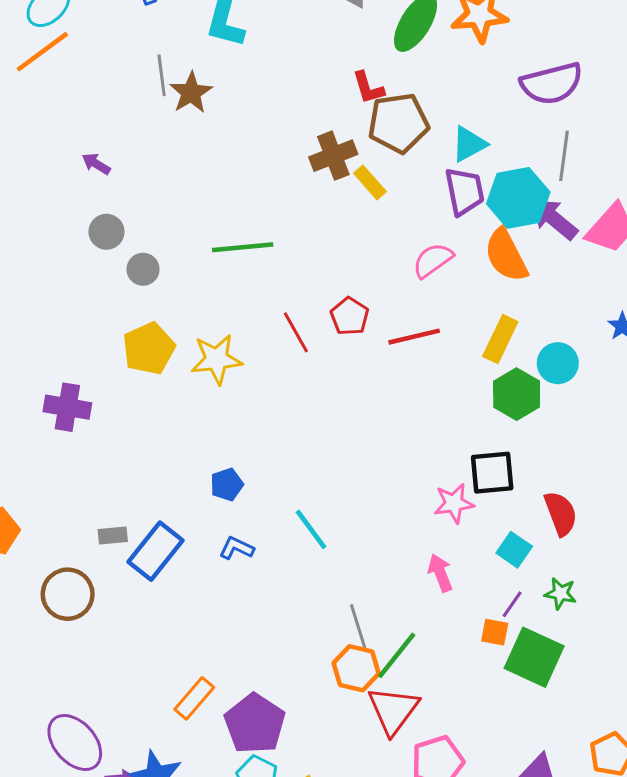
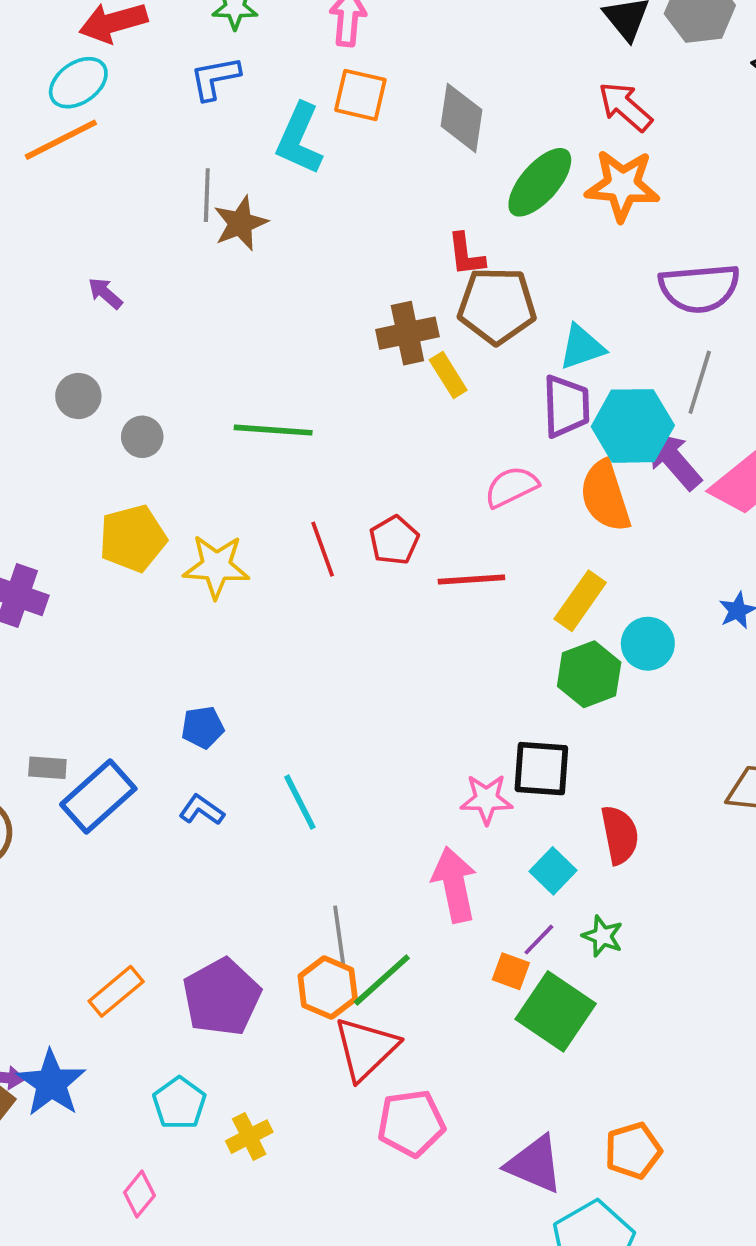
gray circle: (106, 232) -> (78, 396), moved
pink arrow: (440, 573) -> (454, 885), size x1.5
purple pentagon: (255, 724) -> (222, 997), moved

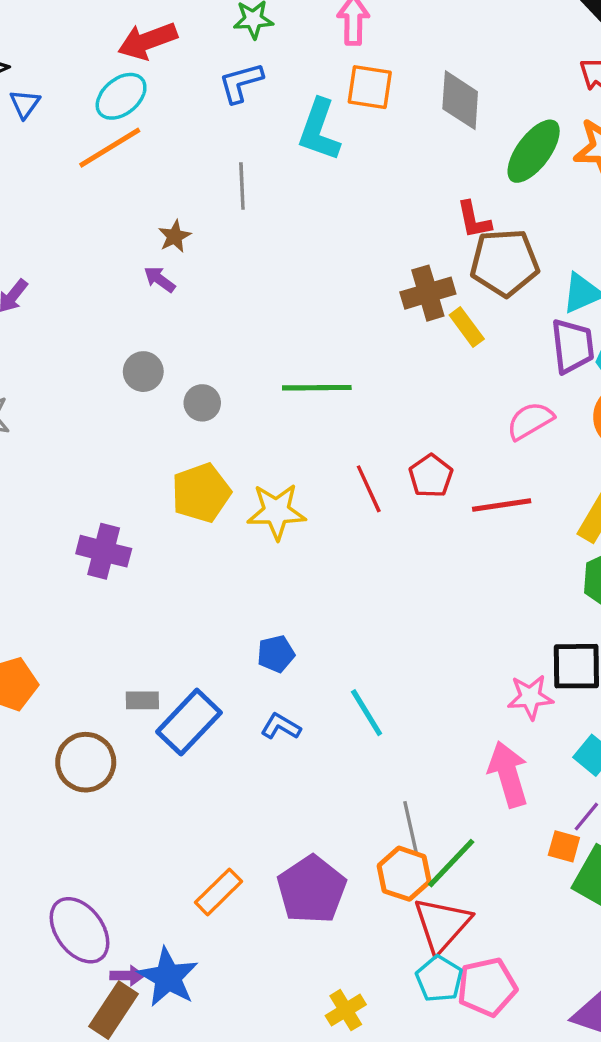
brown star: (240, 223) -> (175, 236), moved, size x0.7
cyan pentagon: (179, 1103) -> (439, 979), moved

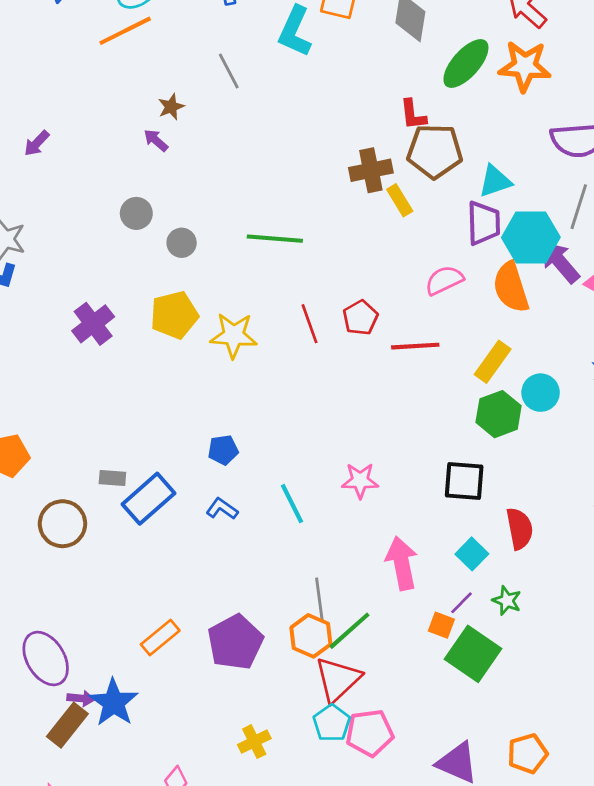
gray line: (242, 186) -> (229, 71), turned -30
purple cross: (104, 551) -> (93, 324), moved, turned 33
pink star: (530, 697) -> (360, 481), moved

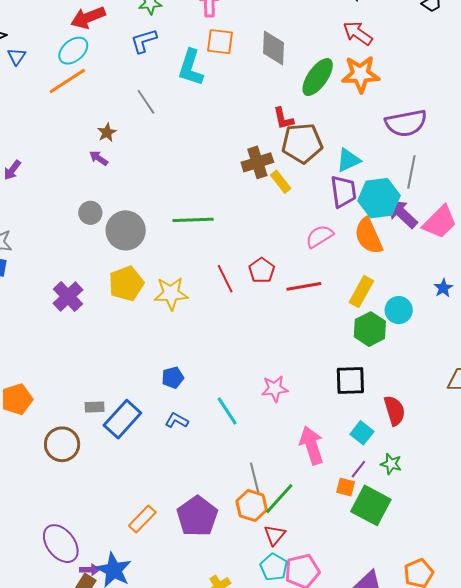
gray circle: (182, 243) -> (126, 230), size x1.8
red triangle: (338, 679) -> (275, 535), size x0.6

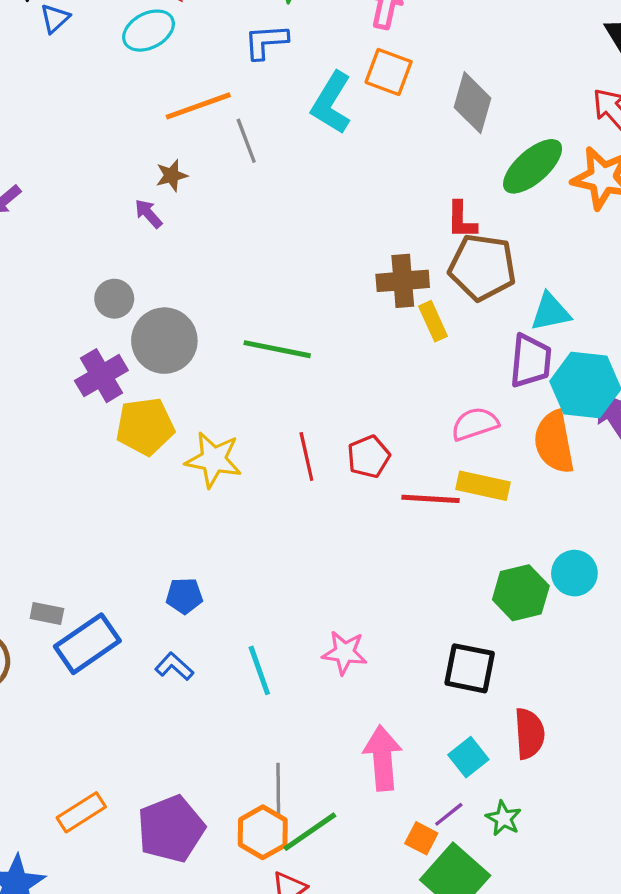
orange line: (67, 81) -> (198, 106), moved
yellow rectangle: (361, 292) -> (483, 486), moved, turned 60
purple cross: (68, 297) -> (101, 376), moved

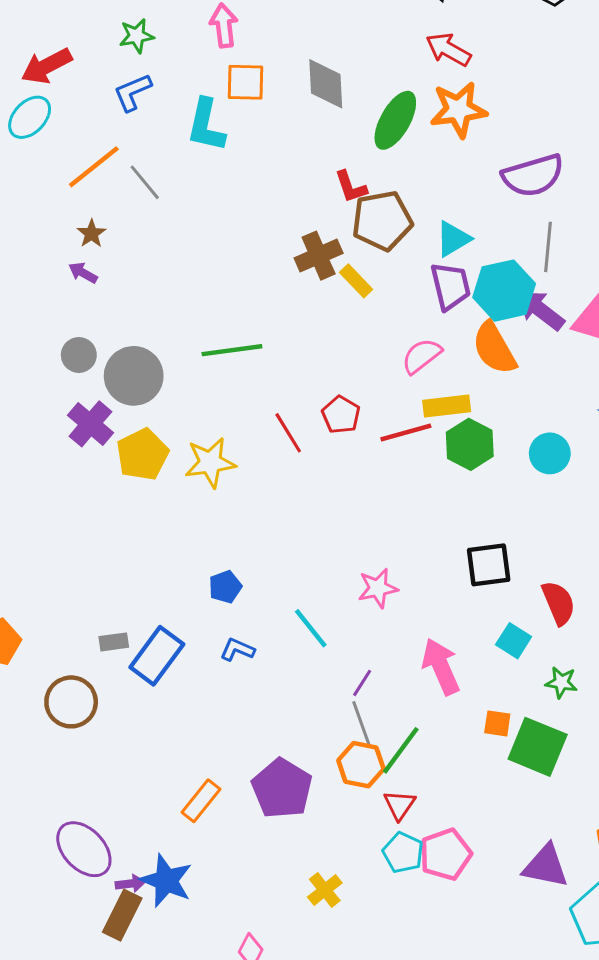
green hexagon: (521, 593) -> (470, 444), moved
purple line: (449, 814) -> (362, 683), moved

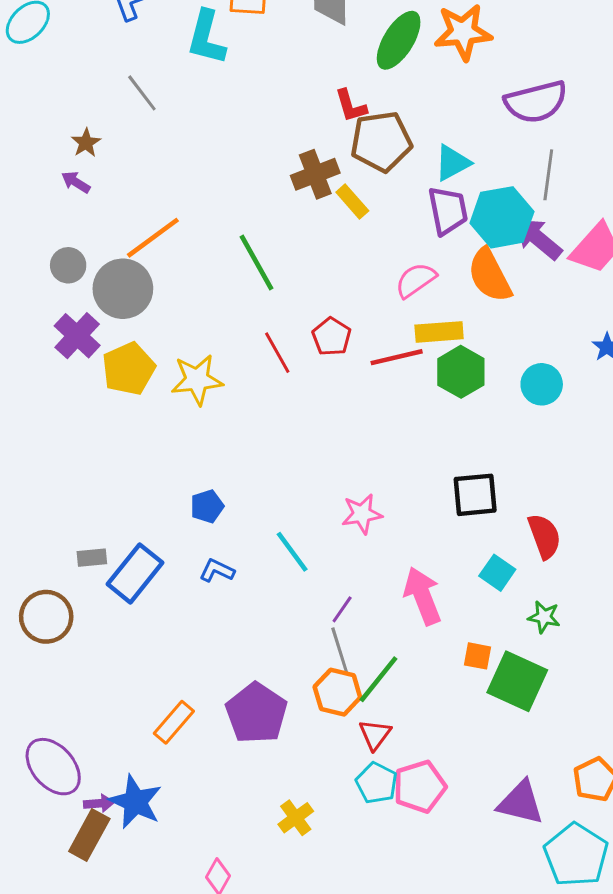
orange line: (94, 167) -> (153, 238), moved
green line: (232, 350) -> (257, 262), moved, turned 66

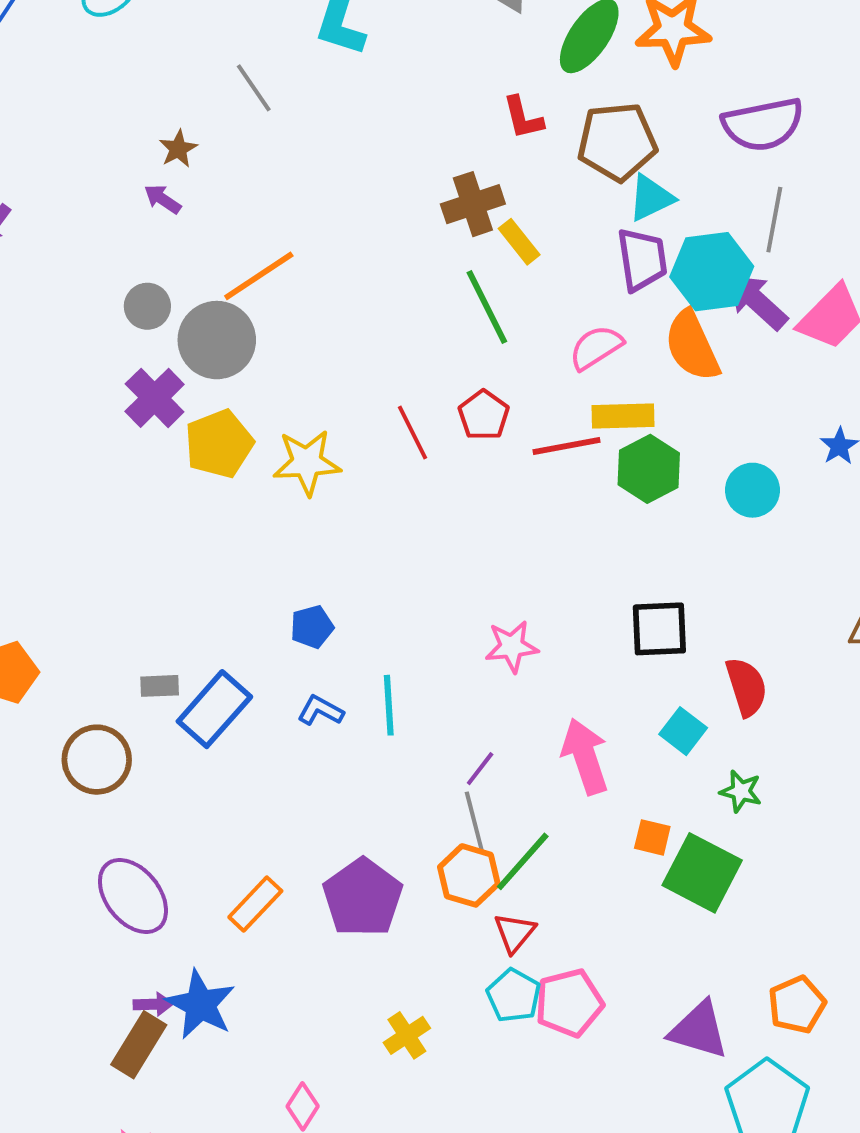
brown pentagon: (381, 141) -> (617, 142), moved
green line: (257, 262) -> (487, 307), moved
cyan line: (292, 552) -> (389, 705), moved, turned 30
purple ellipse: (53, 767) -> (133, 896), moved

